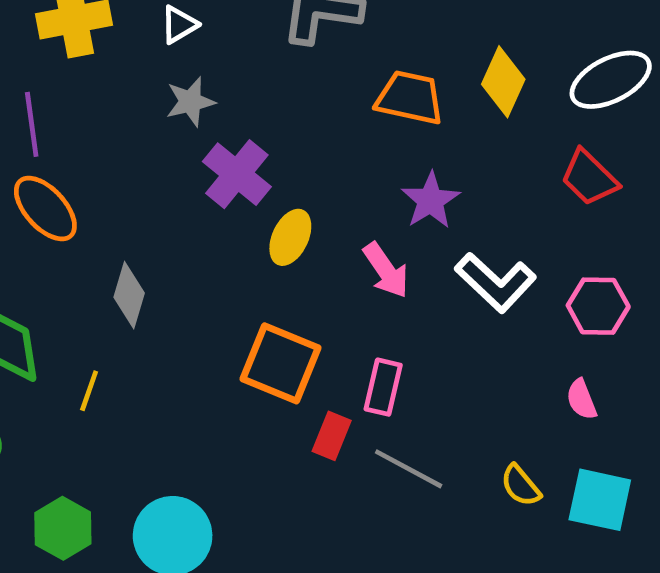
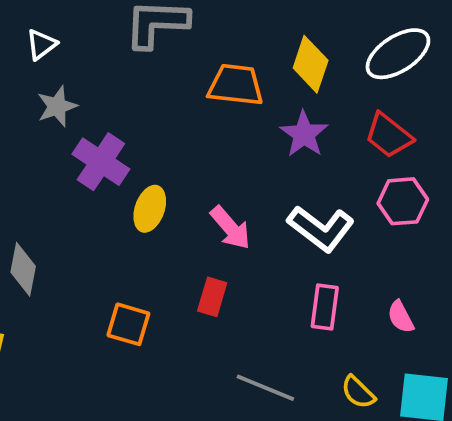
purple star: (430, 200) -> (304, 134), moved
pink hexagon: (598, 306) -> (403, 201), moved
orange square: (281, 363) -> (128, 324), moved, size x0.7
pink rectangle: (383, 387) -> (325, 307), moved
red rectangle: (332, 436) -> (212, 297), moved

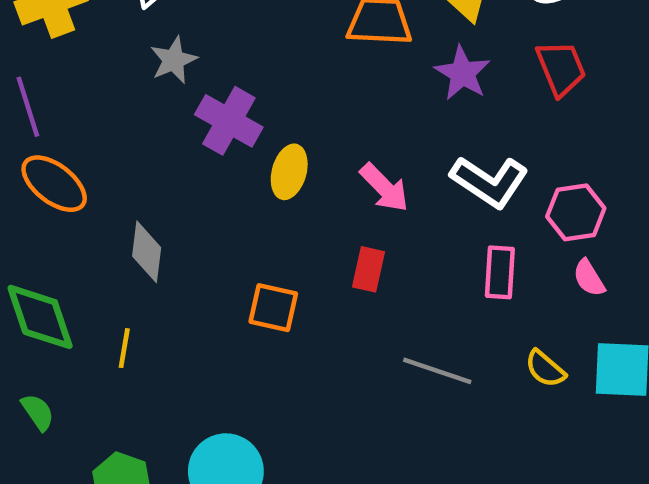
red trapezoid: (389, 135) -> (561, 68), turned -147
pink hexagon: (403, 201) -> (576, 212), moved

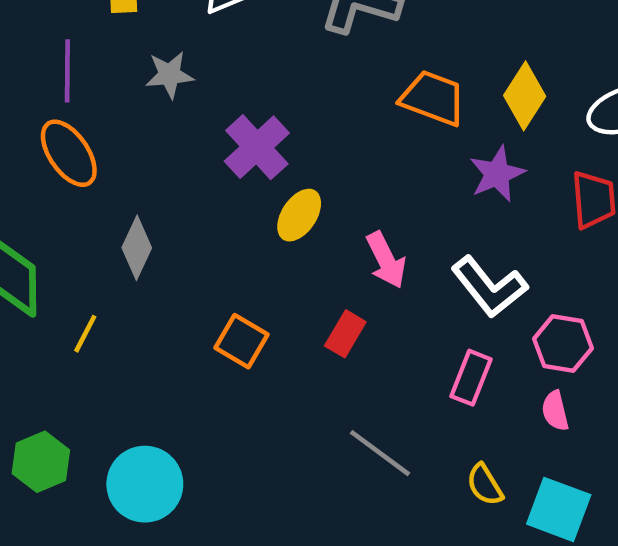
gray star: (174, 60) -> (169, 75), moved

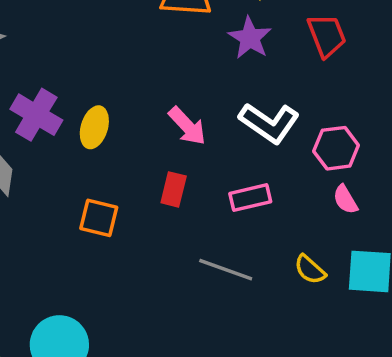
purple cross: (257, 147) -> (36, 115), moved
yellow ellipse: (299, 215) -> (94, 127), moved
pink rectangle: (471, 378) -> (250, 198), moved, turned 72

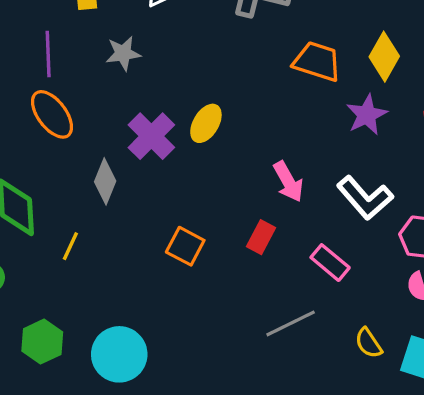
yellow ellipse: (94, 127) -> (206, 123), moved
pink rectangle: (250, 198) -> (330, 263), turned 39
gray line: (226, 270) -> (291, 323), turned -60

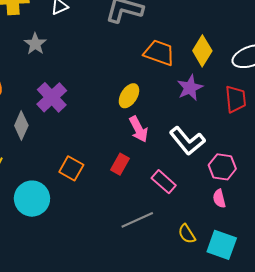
gray star: (123, 53) -> (35, 44), turned -30
yellow ellipse: (206, 123) -> (129, 96), moved
cyan circle: (119, 354) -> (32, 199), moved

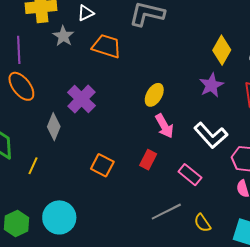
gray star: (35, 44) -> (63, 36), moved
orange trapezoid: (159, 53) -> (107, 46), moved
cyan circle: (32, 199) -> (59, 217), moved
yellow semicircle: (187, 234) -> (202, 223), moved

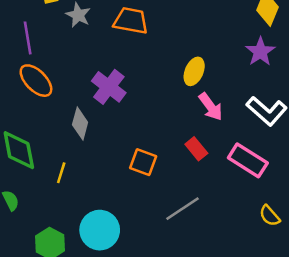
red rectangle: (148, 160) -> (196, 149), turned -60
pink rectangle: (190, 175) -> (248, 160), size x1.4
gray line: (166, 212) -> (182, 209), moved

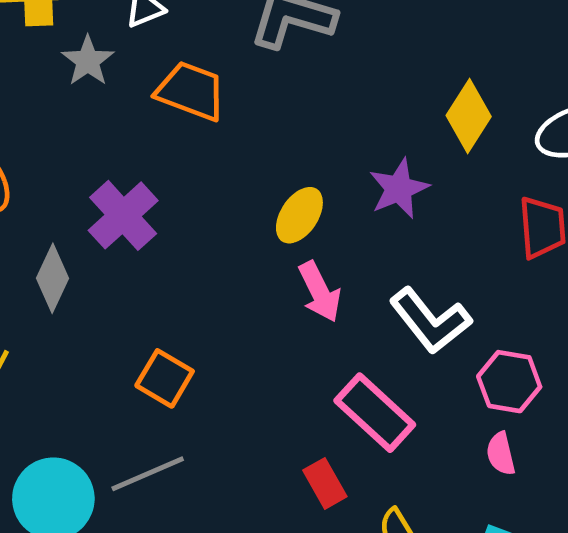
purple star: (260, 52) -> (399, 189), moved
red rectangle: (196, 149) -> (325, 483), moved
gray line: (182, 209) -> (148, 474), moved

